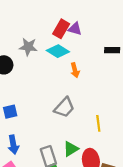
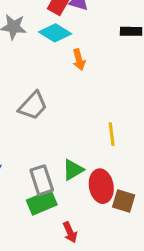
gray trapezoid: (64, 107) -> (33, 106), moved

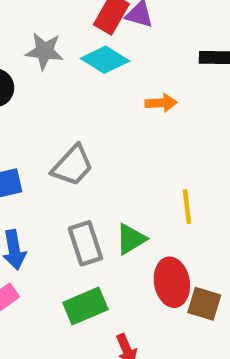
orange arrow: (79, 60) -> (161, 103), moved, turned -78
green triangle: (73, 170) -> (131, 239), moved
gray rectangle: (42, 180) -> (85, 243), moved

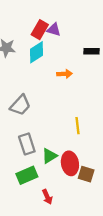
cyan diamond: (105, 60) -> (37, 52), turned -65
green triangle: (131, 239) -> (49, 156), moved

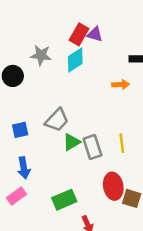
orange arrow: (65, 74) -> (121, 85), moved
gray rectangle: (27, 144) -> (92, 147), moved
green triangle: (49, 156) -> (72, 142), moved

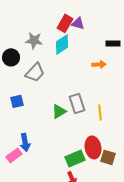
gray trapezoid: (57, 120) -> (35, 72), moved
gray rectangle: (92, 147) -> (77, 103), moved
blue arrow: (24, 168) -> (25, 142), moved
green rectangle: (64, 200) -> (75, 158), moved

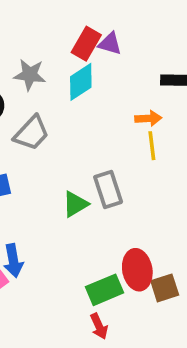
yellow line: (100, 112) -> (152, 146), moved
brown square: (108, 157) -> (165, 288), turned -35

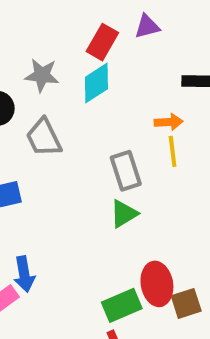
purple triangle: (110, 44) -> (147, 26), moved, turned -30
gray trapezoid: (32, 133) -> (44, 138), turned 111
gray rectangle: (108, 189) -> (126, 171), moved
green triangle: (75, 204) -> (124, 214), moved

